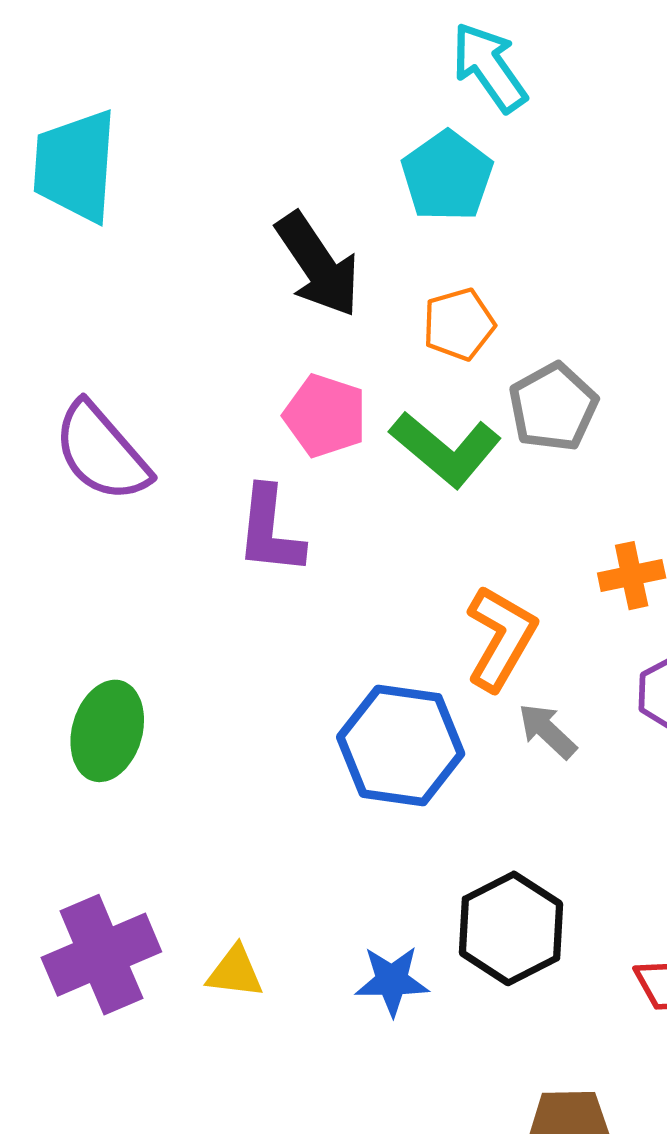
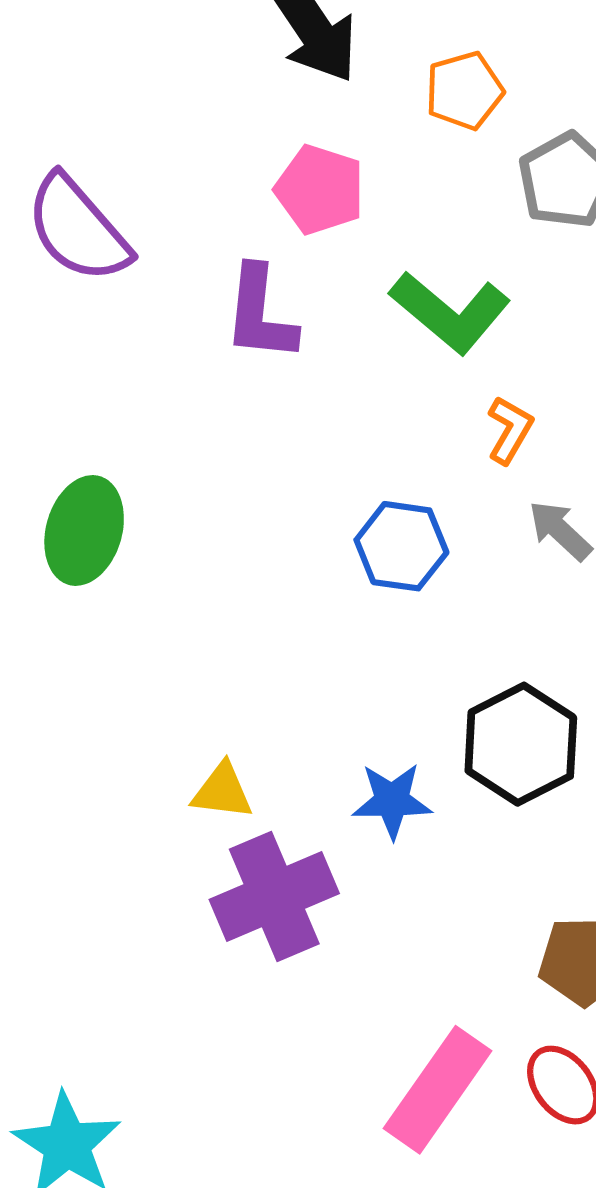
green L-shape: (446, 449) -> (450, 312), moved
orange L-shape: (501, 638) -> (510, 430), size x0.6
blue hexagon: (401, 745) -> (401, 546), size x0.7
purple cross: (101, 955) -> (274, 897), moved

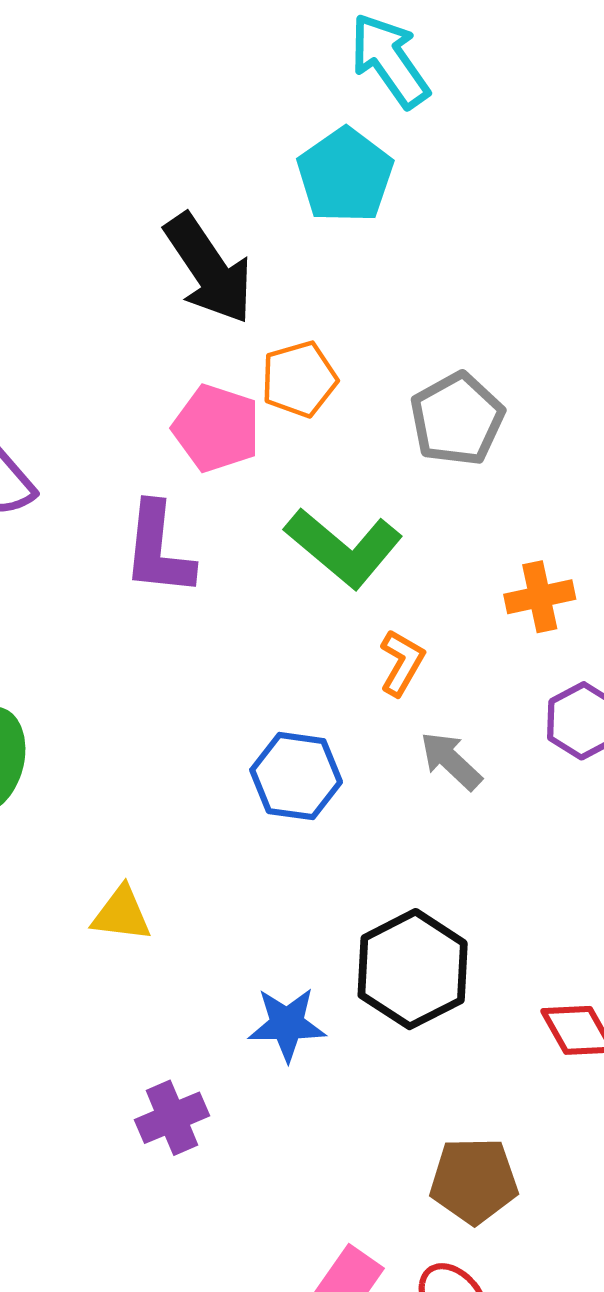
orange pentagon: (464, 91) -> (299, 379), moved
yellow triangle: (222, 791) -> (121, 914), moved
purple cross: (274, 897) -> (172, 1118), size x0.6

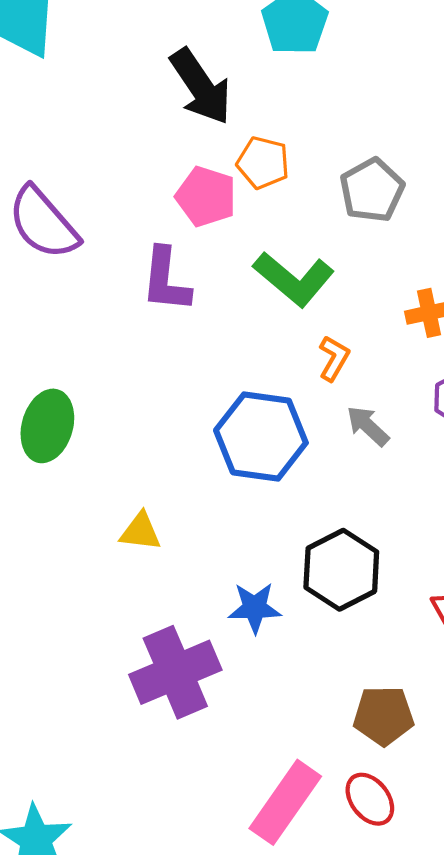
orange pentagon: (299, 379) -> (263, 163), turned 30
blue hexagon: (296, 776) -> (261, 437), size x1.5
purple cross: (172, 1118) -> (175, 672), size x1.8

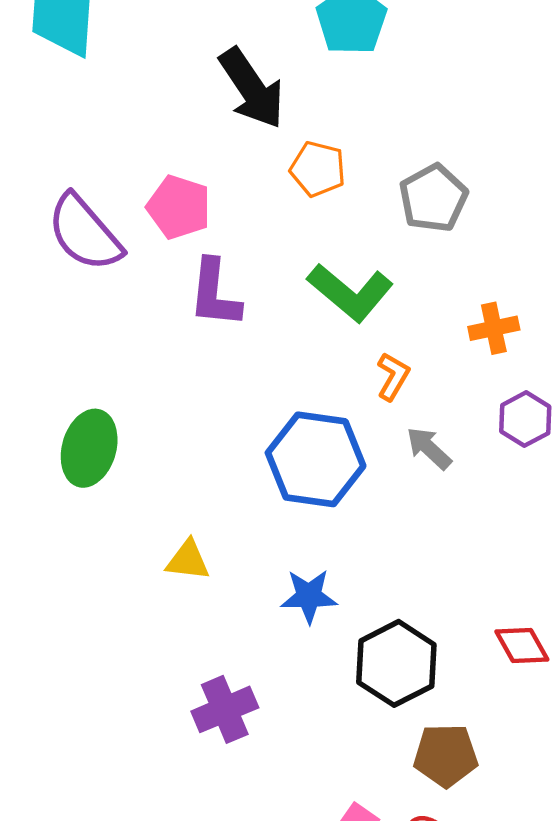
pink pentagon: (206, 197) -> (179, 207), moved
black hexagon: (341, 570) -> (396, 663), moved
blue star: (255, 608) -> (309, 596), moved
purple cross: (175, 672) -> (225, 709), size x0.7

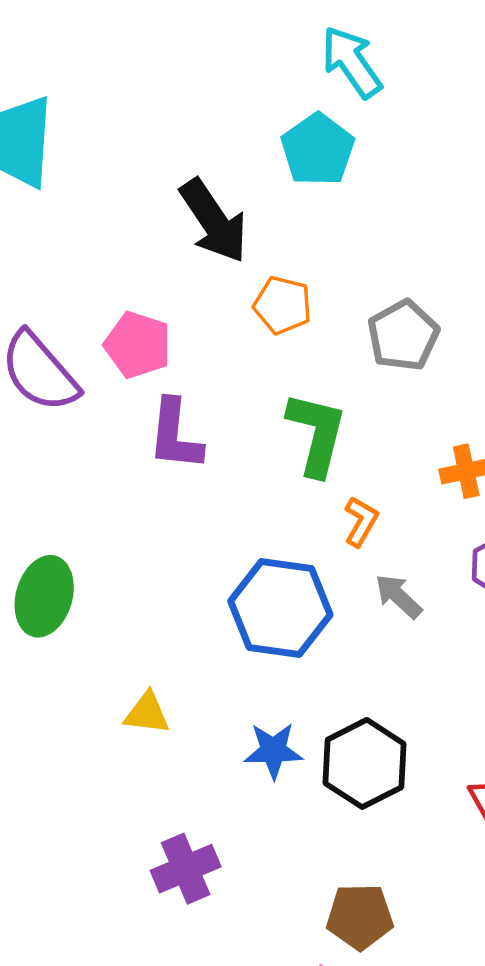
green L-shape: (350, 292) -> (317, 434), turned -116
black hexagon: (396, 663) -> (364, 763), moved
brown pentagon: (446, 755) -> (360, 917), moved

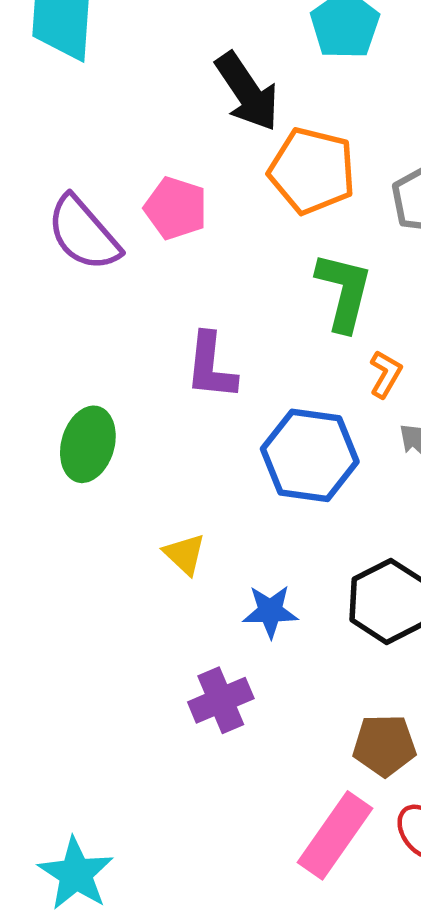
orange pentagon: (283, 305) -> (312, 171), size x1.6
purple L-shape: (175, 435) -> (211, 366), moved
yellow triangle: (147, 713) -> (185, 554), turned 36
blue star: (273, 751) -> (270, 611), moved

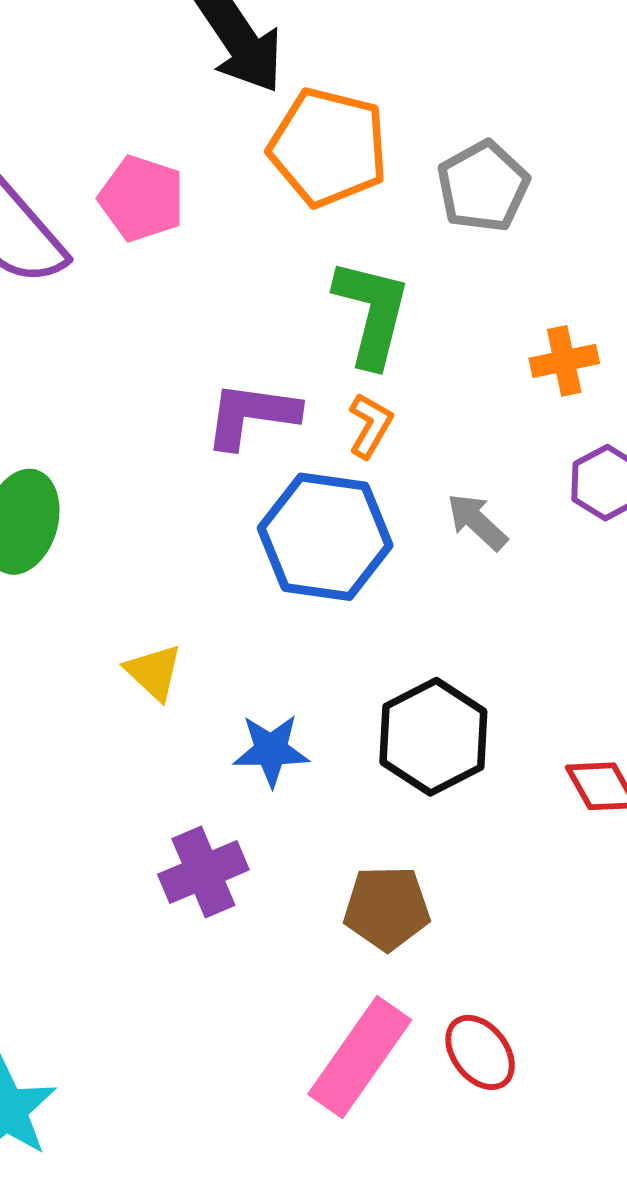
purple L-shape: (211, 366) -> (251, 415), moved, turned 92
orange L-shape: (386, 374) -> (370, 425), moved
brown pentagon: (384, 745) -> (387, 908), moved

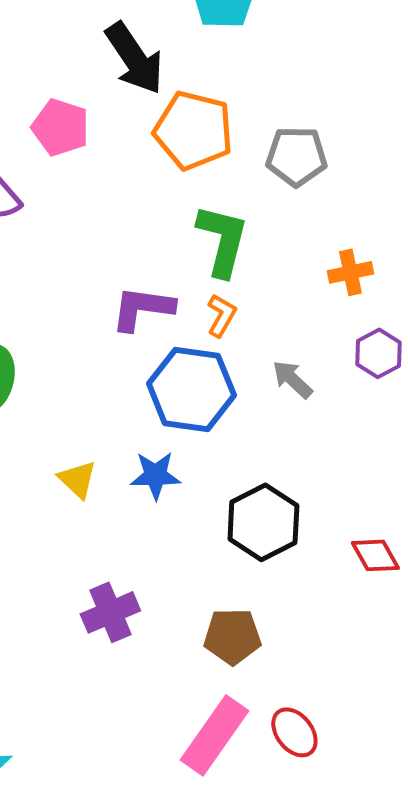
gray pentagon: (483, 186) -> (296, 156), turned 30
pink pentagon: (142, 198) -> (60, 127), moved
blue star: (271, 750) -> (155, 475), moved

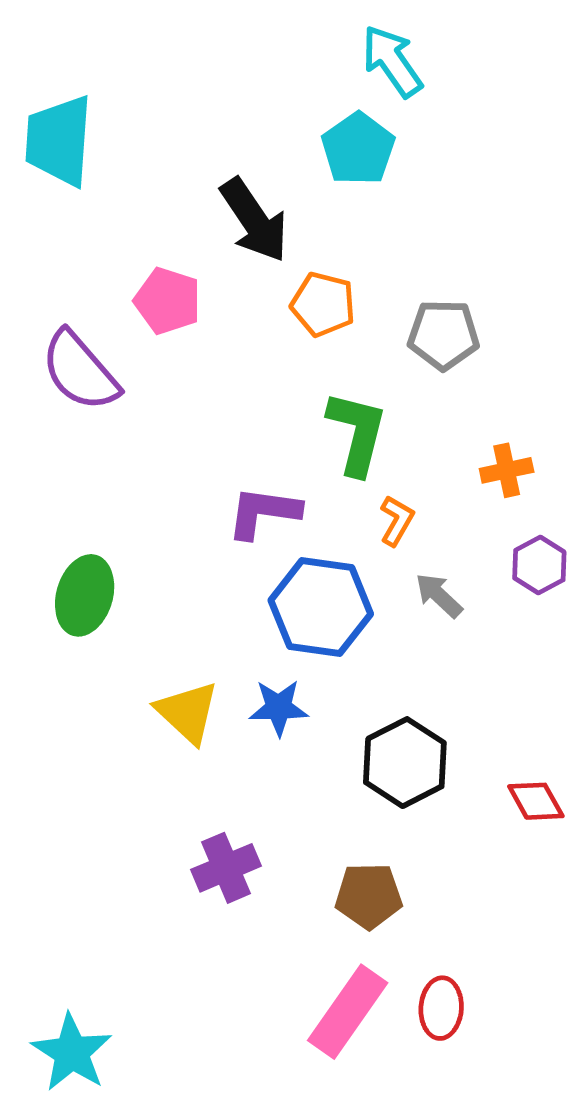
orange pentagon: (193, 130) -> (323, 304), size x0.7
orange L-shape: (221, 315) -> (397, 521), moved
yellow triangle: (77, 479) -> (187, 712), size x1.4
red ellipse: (294, 732) -> (441, 1008), turned 42

